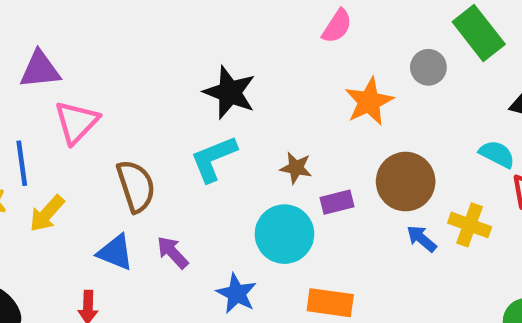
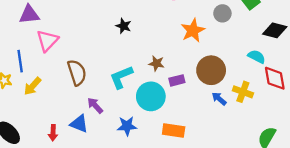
black star: (230, 92) -> (124, 26), size x0.6
cyan L-shape: (214, 159) -> (121, 77), moved
blue triangle: (115, 252) -> (79, 124), moved
blue star: (237, 293) -> (127, 126), turned -30

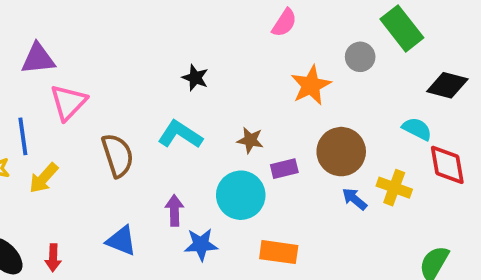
cyan L-shape: (121, 77) -> (180, 135), moved, turned 55
purple arrow: (95, 105) -> (174, 210), moved, turned 42
red arrow: (53, 133) -> (53, 258), moved

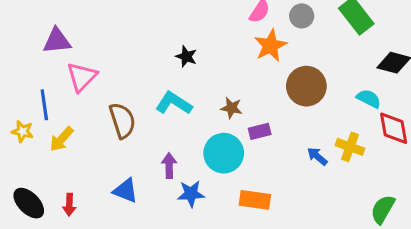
gray circle: (360, 57) -> (302, 16), moved
orange star: (311, 85) -> (270, 46), moved
brown circle: (341, 152) -> (306, 86), moved

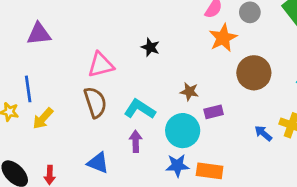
pink triangle: (82, 77) -> (101, 65), moved, turned 32
cyan L-shape: (174, 103) -> (140, 109), moved
blue star: (191, 194) -> (177, 166), moved

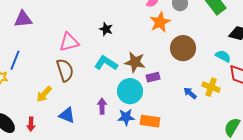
blue line: (28, 89) -> (15, 60), turned 30
brown star: (189, 92) -> (135, 62), size x1.5
cyan L-shape: (140, 109) -> (106, 63), moved
yellow arrow: (43, 118) -> (44, 94), moved
purple arrow: (136, 141) -> (102, 106), moved

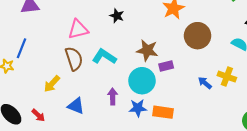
cyan L-shape: (106, 63) -> (104, 57), moved
red arrow: (31, 124) -> (38, 115), turned -48

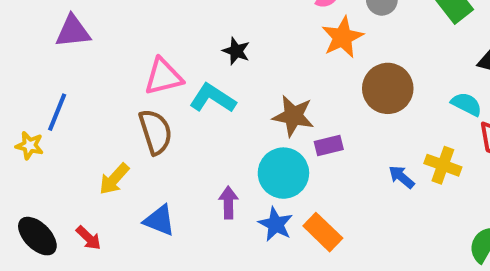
cyan L-shape: (104, 57) -> (213, 98), moved
blue star: (138, 108) -> (276, 224), turned 30
orange rectangle: (163, 112) -> (323, 232), turned 36

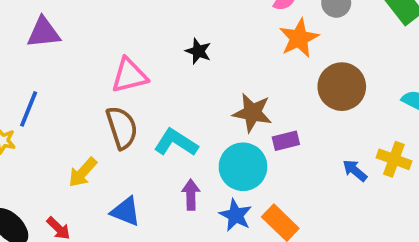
cyan L-shape: (213, 98) -> (176, 143), moved

